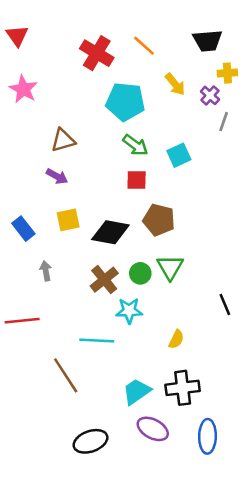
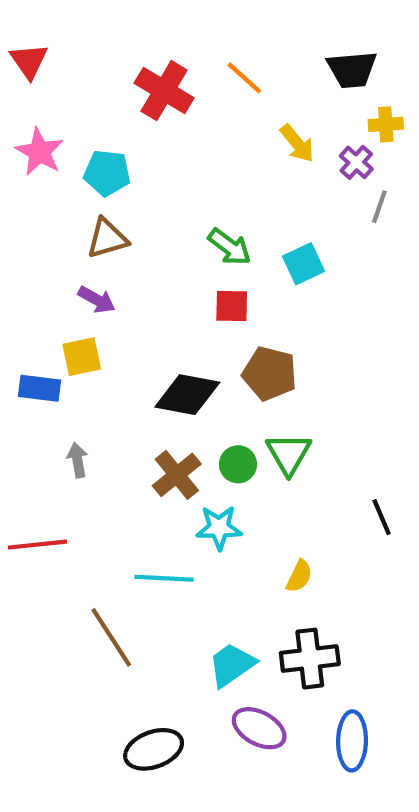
cyan pentagon: (125, 102) -> (107, 173), moved, size x0.7
yellow square: (68, 220) -> (82, 357), moved
blue rectangle: (23, 229) -> (40, 388), turned -45

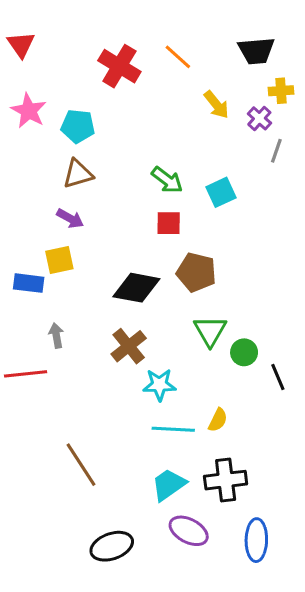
green circle: (238, 464) -> (244, 352), moved
red line: (37, 545) -> (26, 374), moved
cyan line: (164, 578) -> (173, 429), moved

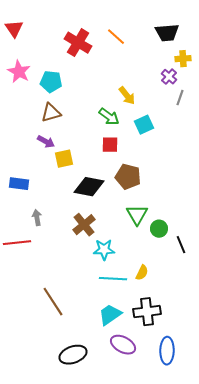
yellow arrow: (216, 105) -> (127, 96), moved
yellow square: (59, 260) -> (64, 159), moved

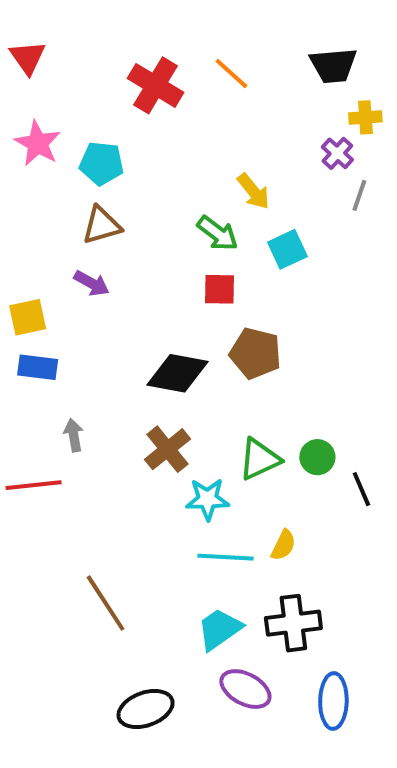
yellow square: (64, 159) -> (28, 317), moved
green triangle: (137, 215) -> (259, 459), moved, turned 35

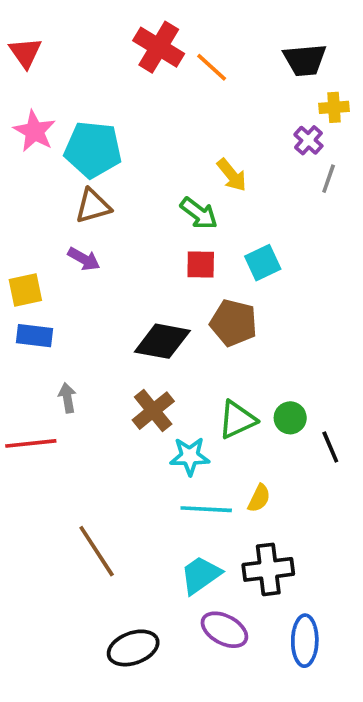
red cross: (156, 85) -> (159, 47), moved
cyan pentagon: (102, 163) -> (93, 149), size x1.4
cyan square: (287, 249) -> (263, 263), moved

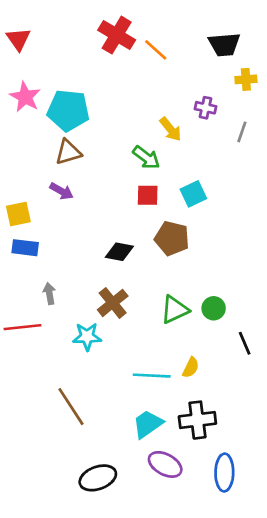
purple cross: (308, 140) -> (206, 108), moved, turned -30
black diamond: (162, 341) -> (119, 252), size x0.7
black line: (330, 447) -> (245, 343), moved
cyan star: (190, 456) -> (87, 337), moved

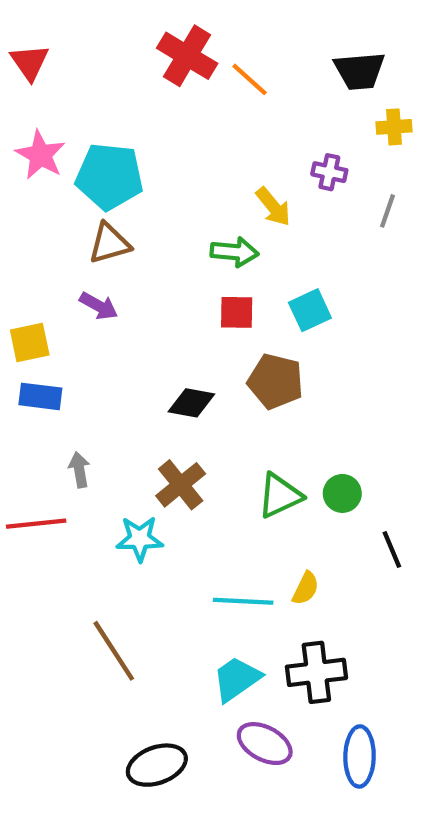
green arrow: (146, 158) -> (234, 252), turned -32

